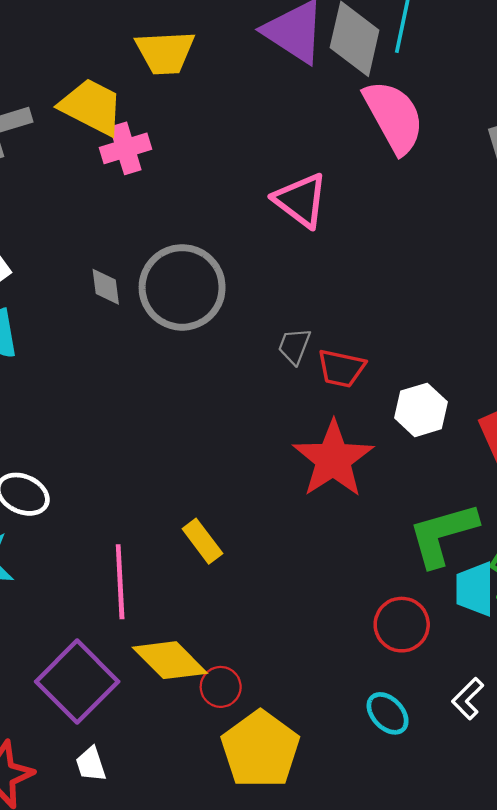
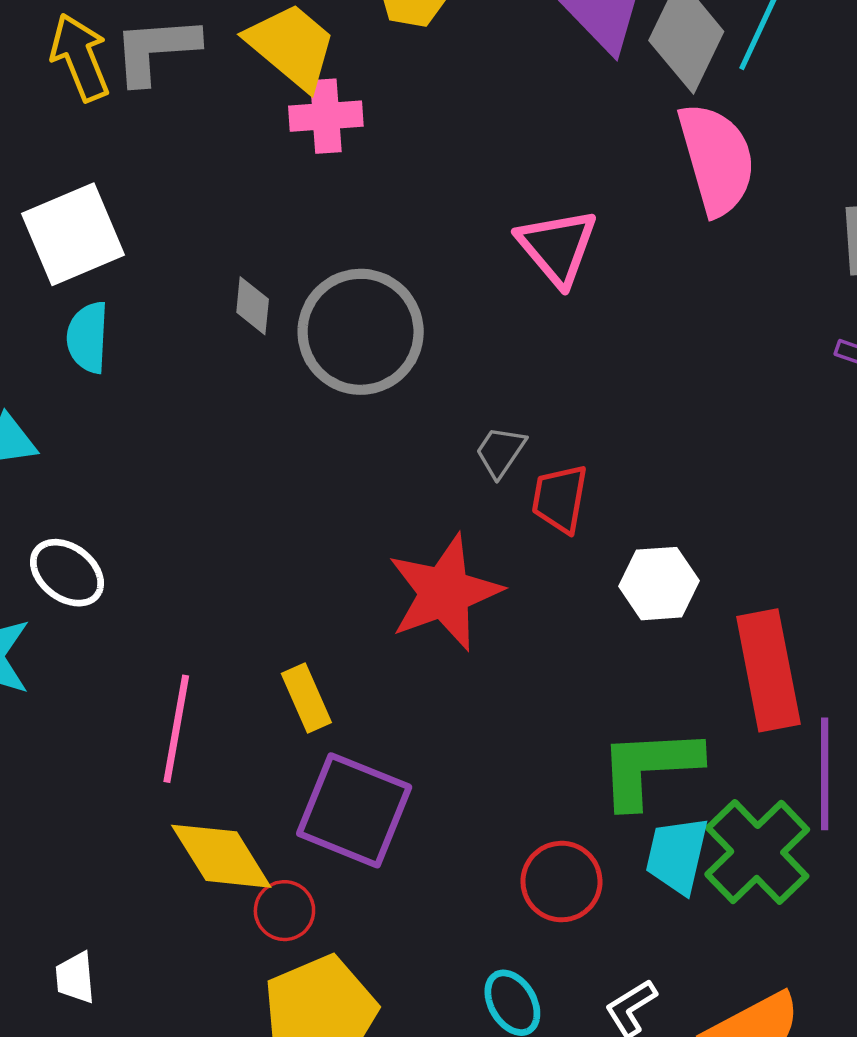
red trapezoid: (341, 368) -> (560, 499), turned 75
red star: (333, 459) -> (444, 592), moved
purple square: (77, 682) -> (354, 810), moved, turned -36

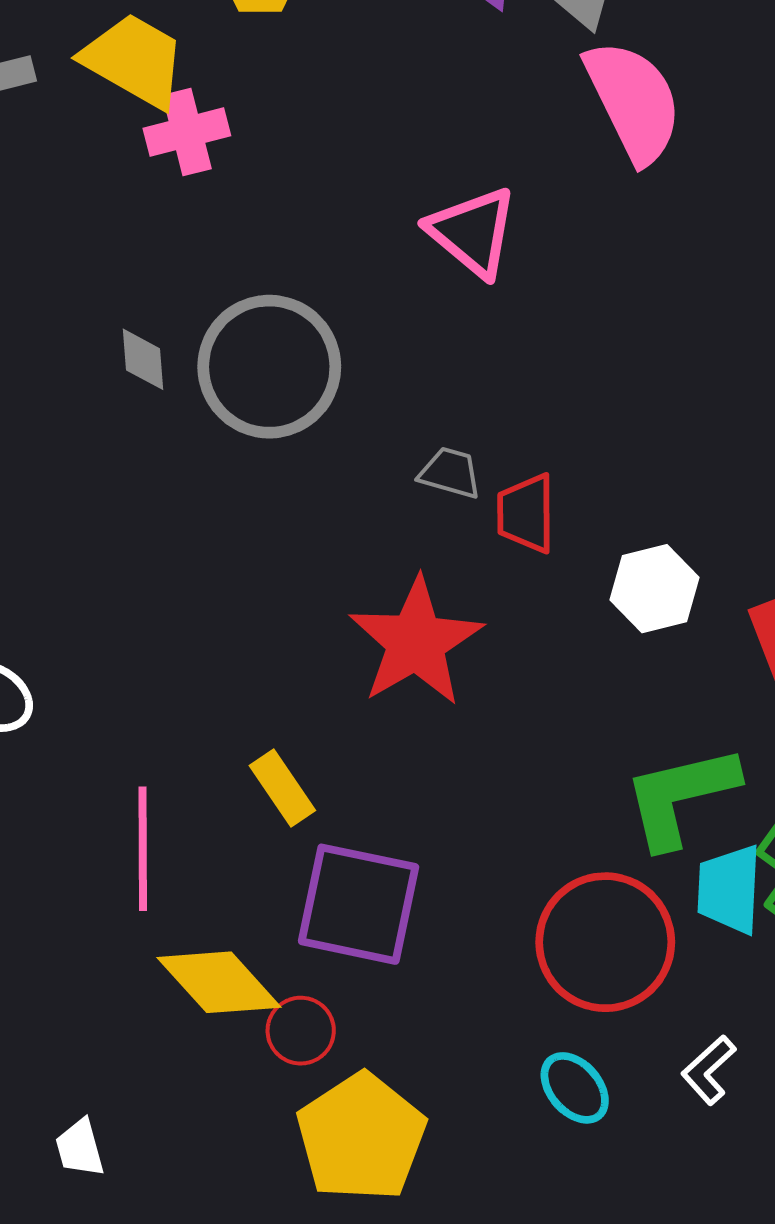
gray trapezoid: (500, 452) -> (450, 473), turned 82
red circle: (561, 882) -> (605, 942), size x1.5

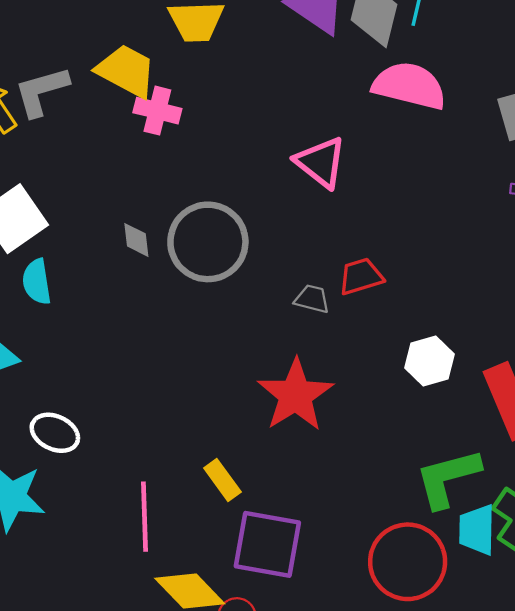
pink semicircle: (633, 101) -> (409, 86), turned -48
pink cross: (187, 132) -> (157, 111), turned 30
red trapezoid: (526, 513) -> (361, 276), moved, turned 75

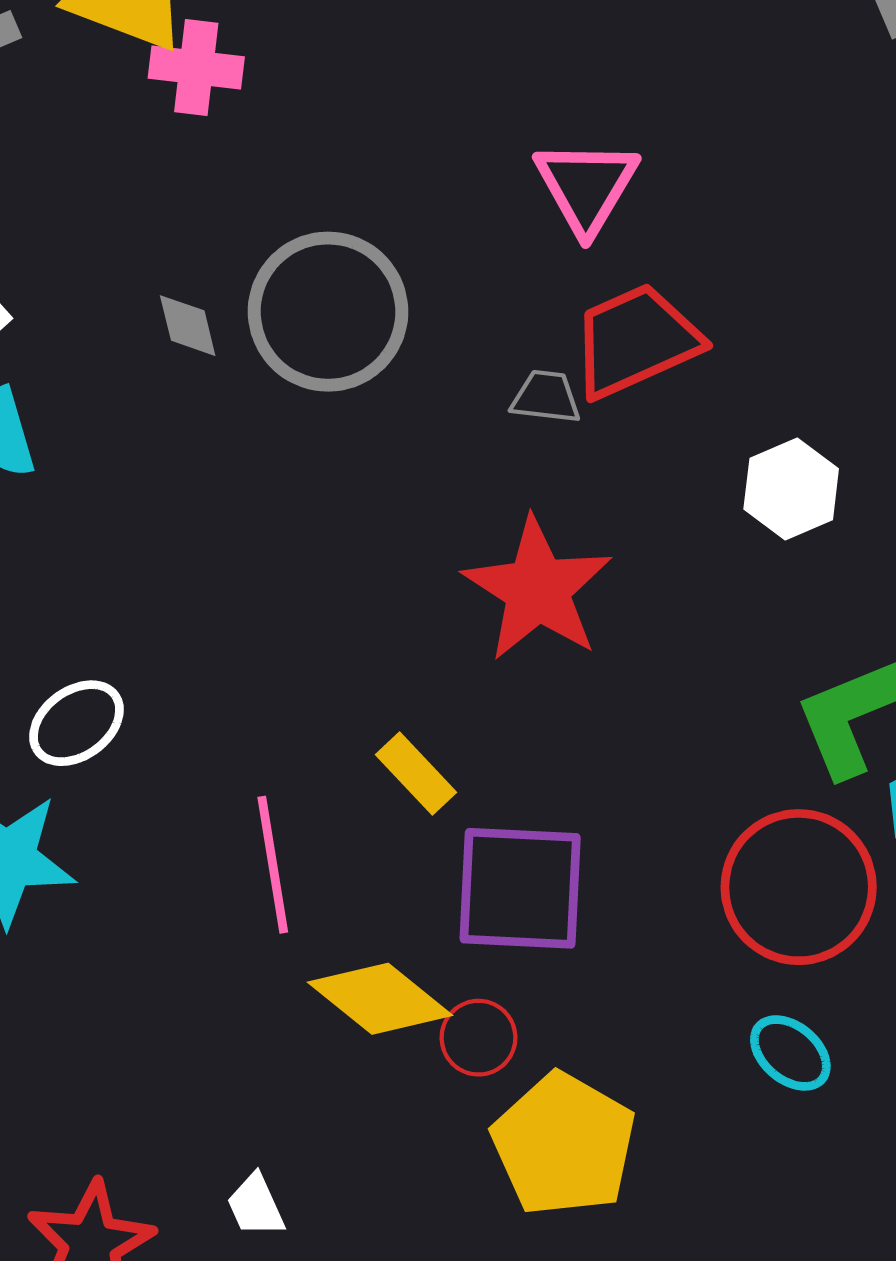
pink triangle: (321, 162) -> (586, 186), moved, turned 30
red trapezoid: (361, 276) -> (636, 341), size x1.5
white ellipse: (55, 433) -> (76, 723), turned -54

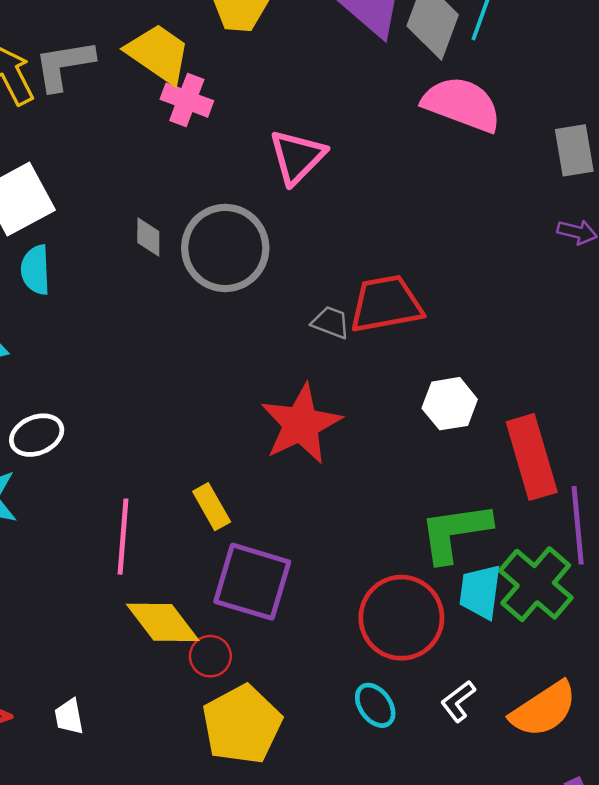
pink triangle: (586, 186) -> (297, 157), moved

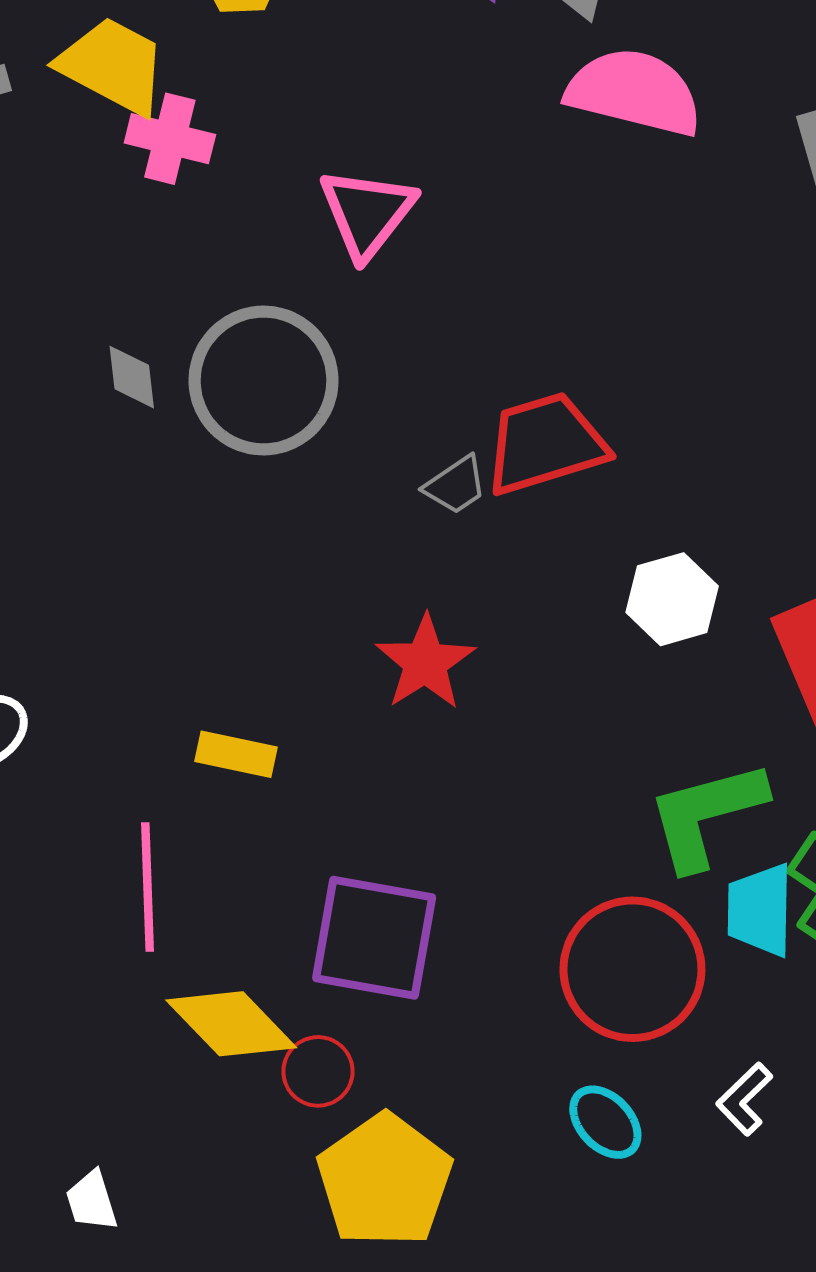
gray trapezoid: (331, 322) -> (456, 485), turned 132
red star: (301, 424) -> (425, 663), size x0.7
yellow rectangle: (212, 507) -> (236, 754), moved, turned -42

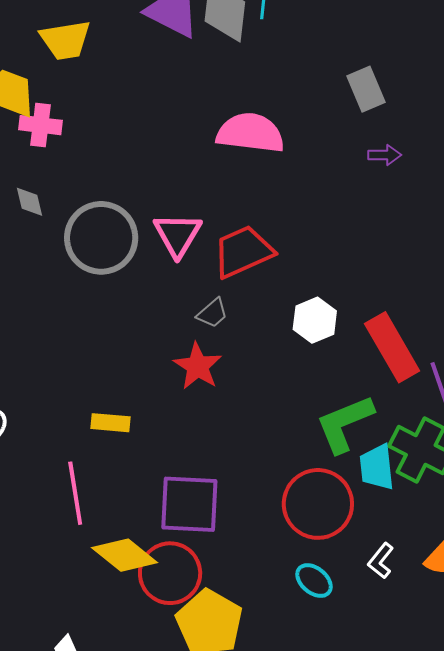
pink semicircle: (634, 92) -> (250, 133), moved
pink triangle: (367, 213) -> (178, 235), moved
gray diamond: (132, 377) -> (30, 202), moved
gray trapezoid: (456, 485) -> (212, 313), moved
red circle: (318, 1071) -> (170, 573), size x1.8

